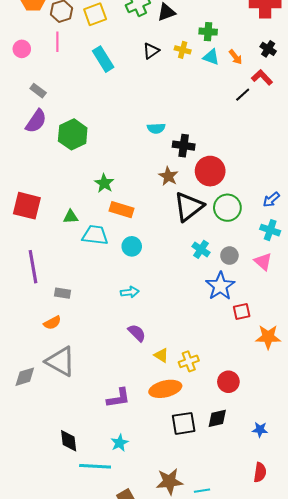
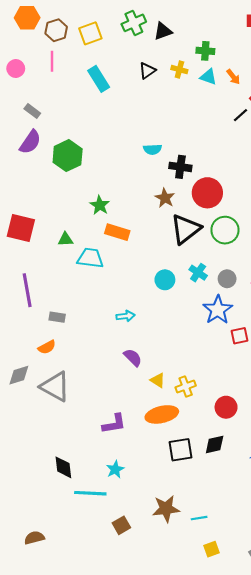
cyan circle: (132, 246) -> (165, 280), moved
gray diamond: (25, 377) -> (19, 375), moved

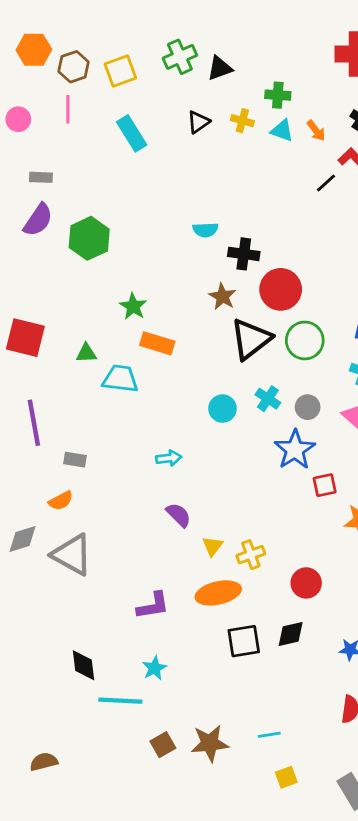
gray rectangle: (32, 111) -> (41, 177), turned -35
yellow triangle: (158, 380) -> (213, 546), turned 35
brown star: (166, 509) -> (210, 743), moved

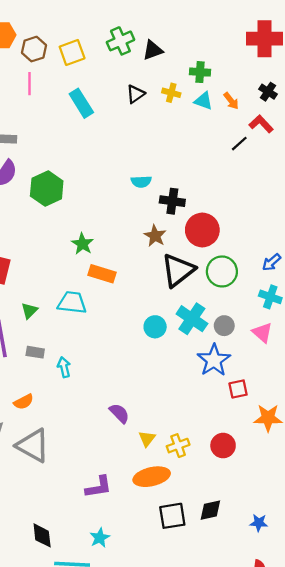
green triangle: (86, 353) -> (29, 311), moved, turned -42
cyan cross: (268, 399) -> (192, 319), size x1.5
cyan arrow: (169, 458) -> (64, 367), moved, turned -96
gray rectangle: (75, 460) -> (35, 352), moved
red circle: (306, 583) -> (223, 446), moved

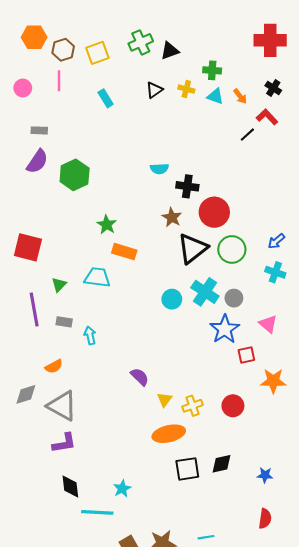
cyan rectangle: (81, 103) -> (106, 98), size x0.7
pink triangle: (262, 333) -> (268, 324), moved
purple L-shape: (99, 487) -> (64, 443), moved

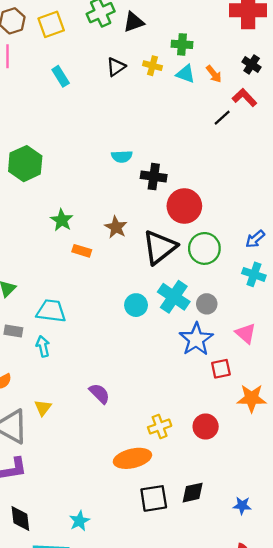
brown star: (172, 217) -> (116, 227), moved
orange rectangle: (124, 252) -> (82, 251), size x0.7
cyan trapezoid: (97, 277) -> (51, 311), moved
yellow triangle: (165, 400) -> (43, 408), moved

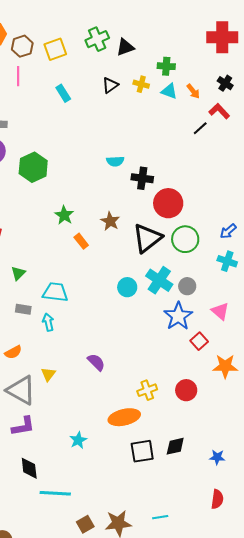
orange rectangle: (82, 251) -> (81, 241), turned 35
red square: (221, 369) -> (199, 341), turned -30
cyan star: (79, 521) -> (78, 440), moved

